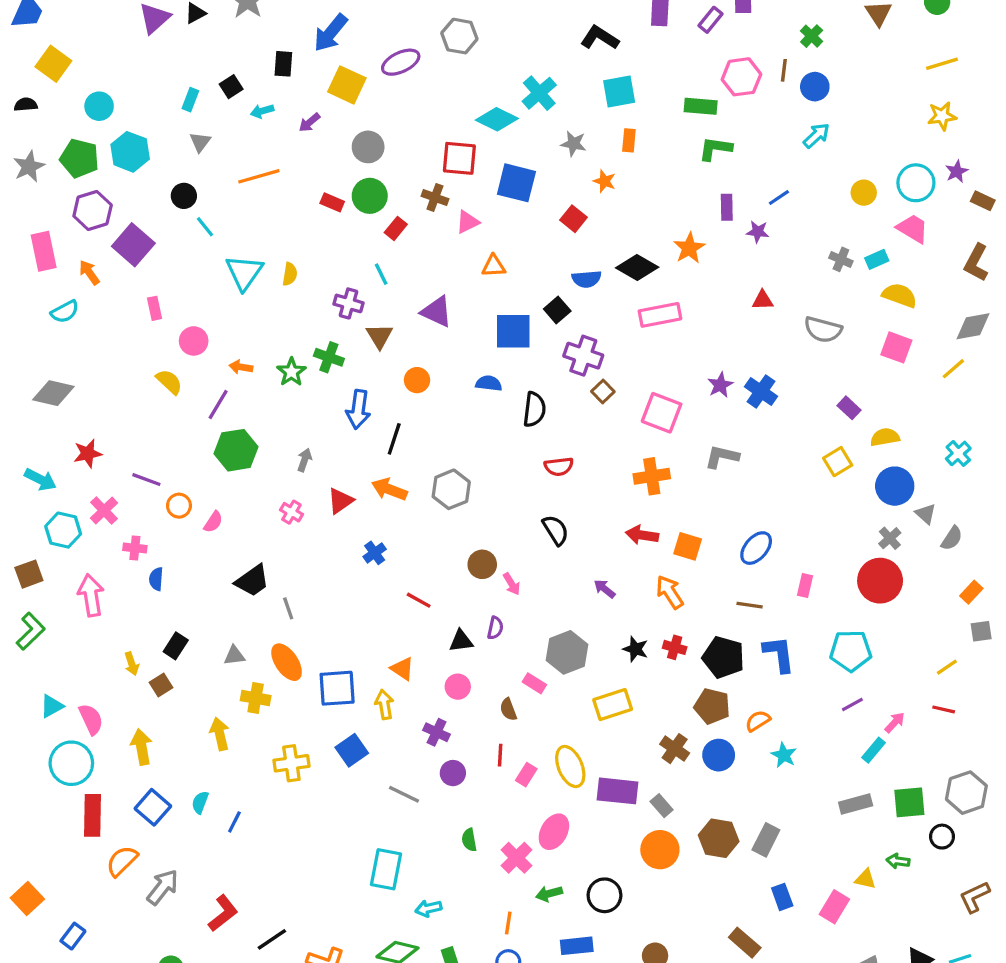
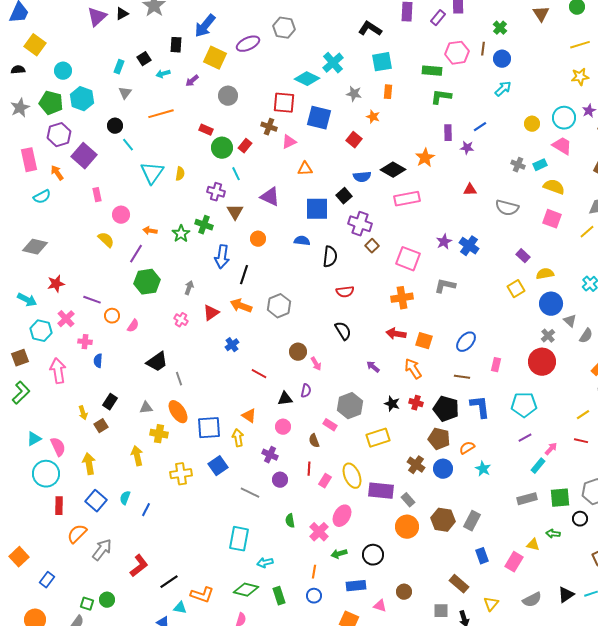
green circle: (370, 196) -> (222, 148), moved
red rectangle: (93, 815) -> (59, 506), size x0.7

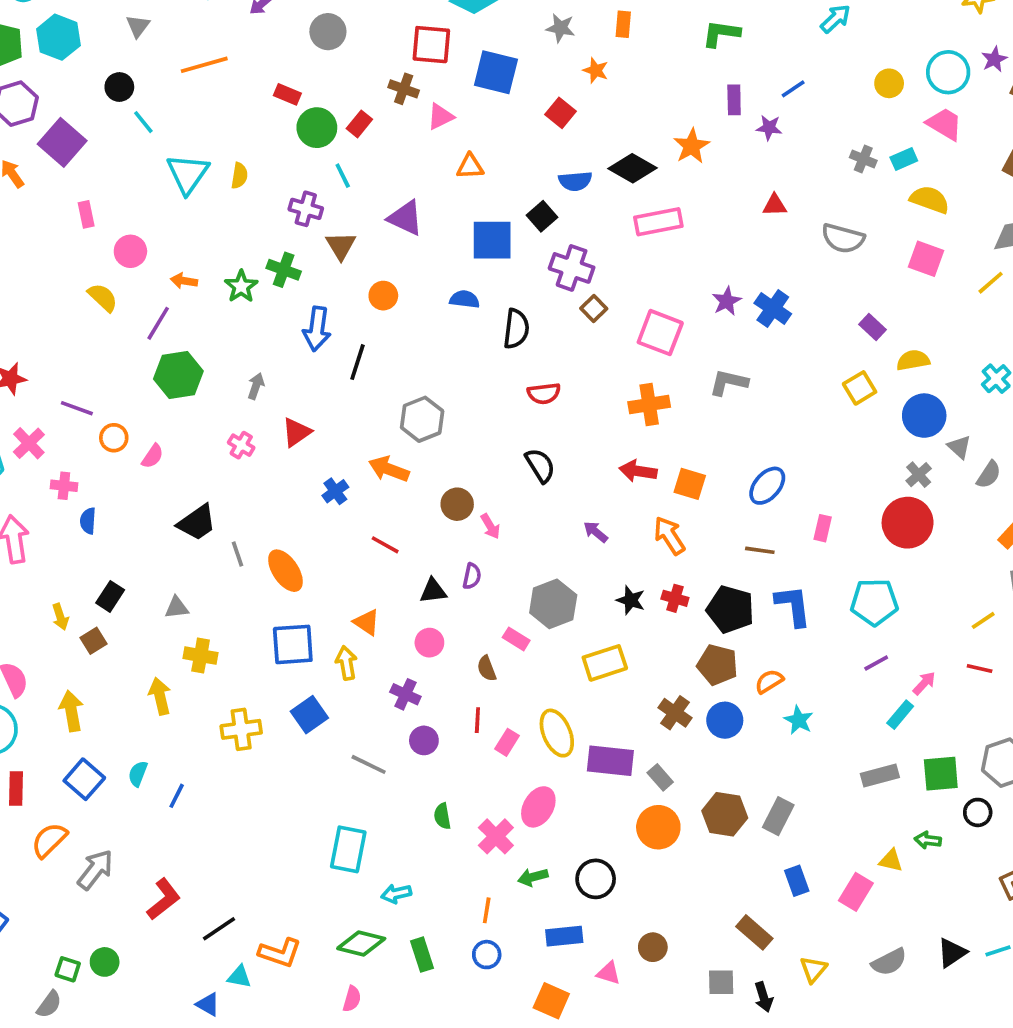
orange arrow: (241, 306) -> (389, 469), moved
orange ellipse: (178, 412) -> (285, 571), moved

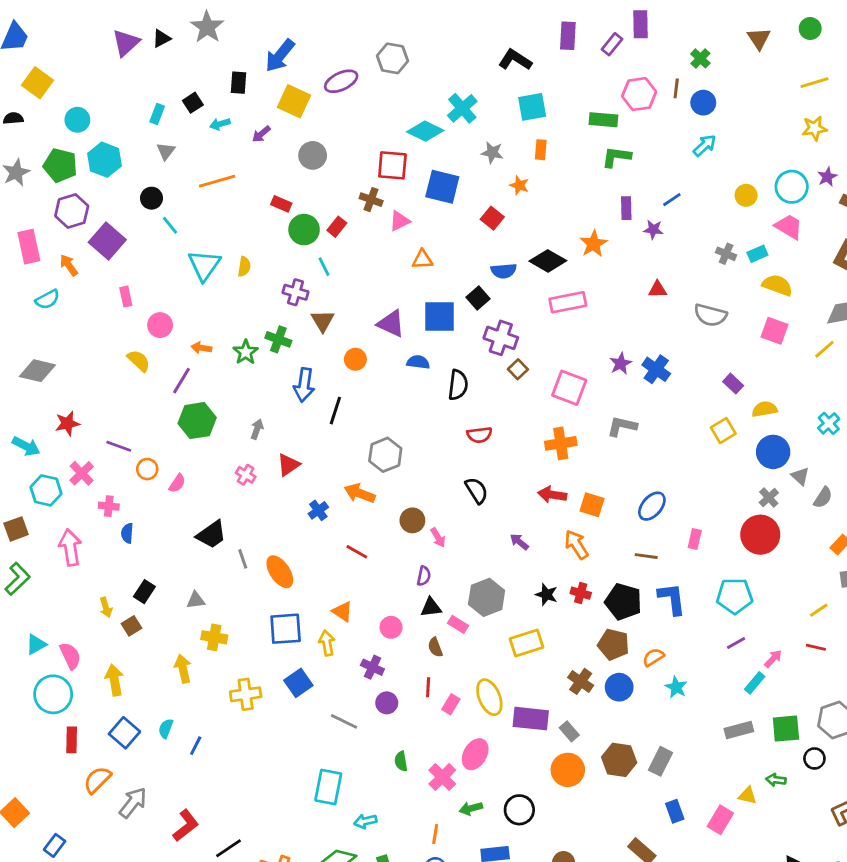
purple triangle: (405, 218) -> (391, 324), moved
black triangle: (433, 591) -> (431, 607), moved

